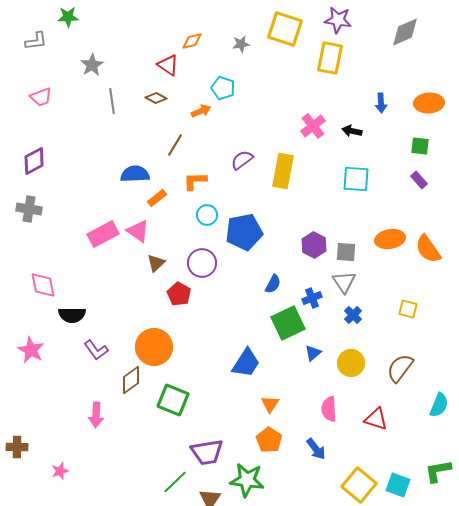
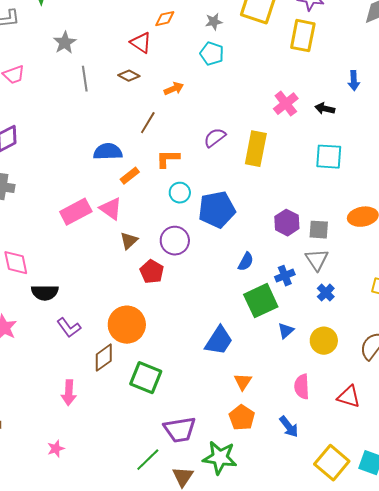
cyan pentagon: (223, 88) -> (212, 54), moved
pink star: (60, 471) -> (56, 449), moved

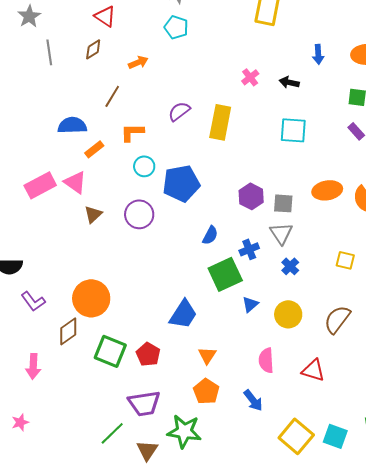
brown diamond: (129, 76) -> (93, 49), turned -60
pink cross: (286, 104) -> (250, 77), size x0.7
red pentagon: (152, 272) -> (148, 354), moved

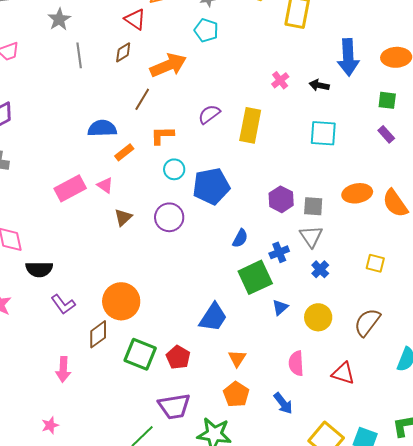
blue arrow: (318, 54) -> (348, 57), size x1.8
orange arrow: (138, 62) -> (168, 65), size x1.8
pink triangle: (75, 182) -> (105, 185), size x0.7

